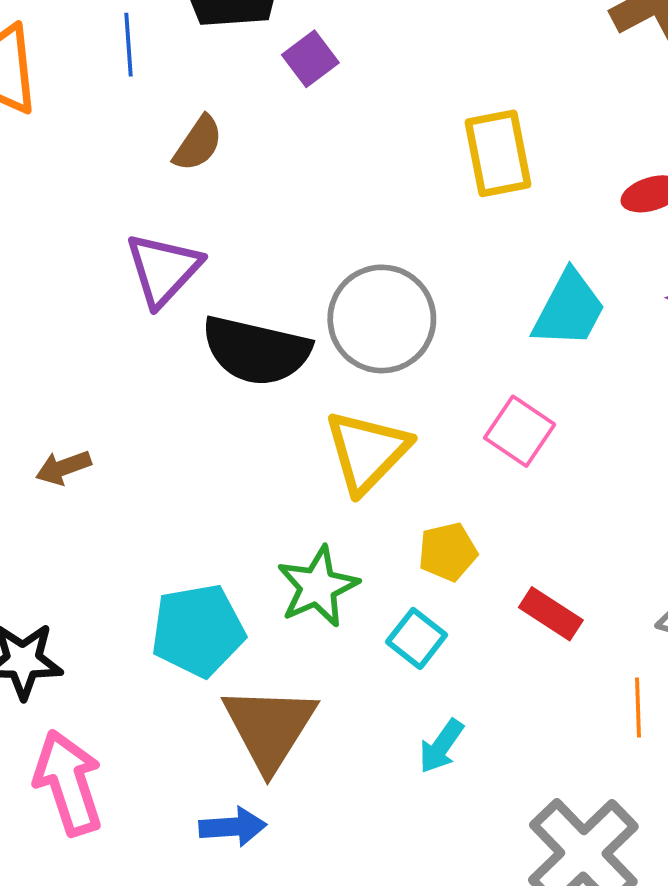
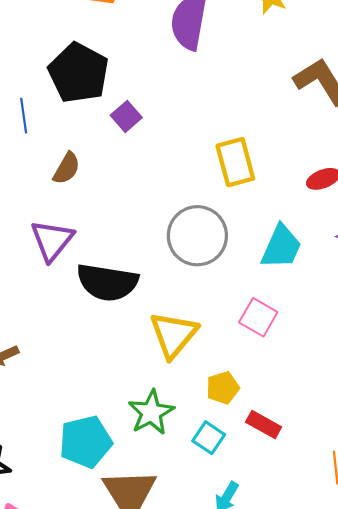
gray circle: (382, 319) -> (197, 236), moved
red rectangle: (551, 614) -> (264, 425), moved

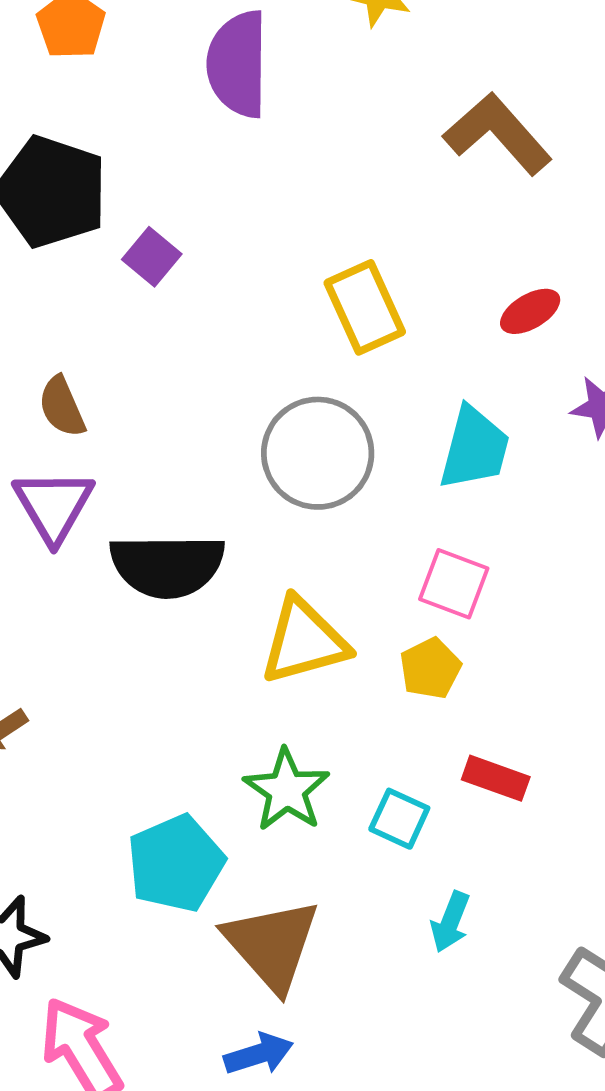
brown semicircle: (67, 168) -> (62, 407), moved, turned 136
yellow triangle: (174, 335) -> (304, 641), turned 44
yellow pentagon: (223, 388) -> (430, 668), moved

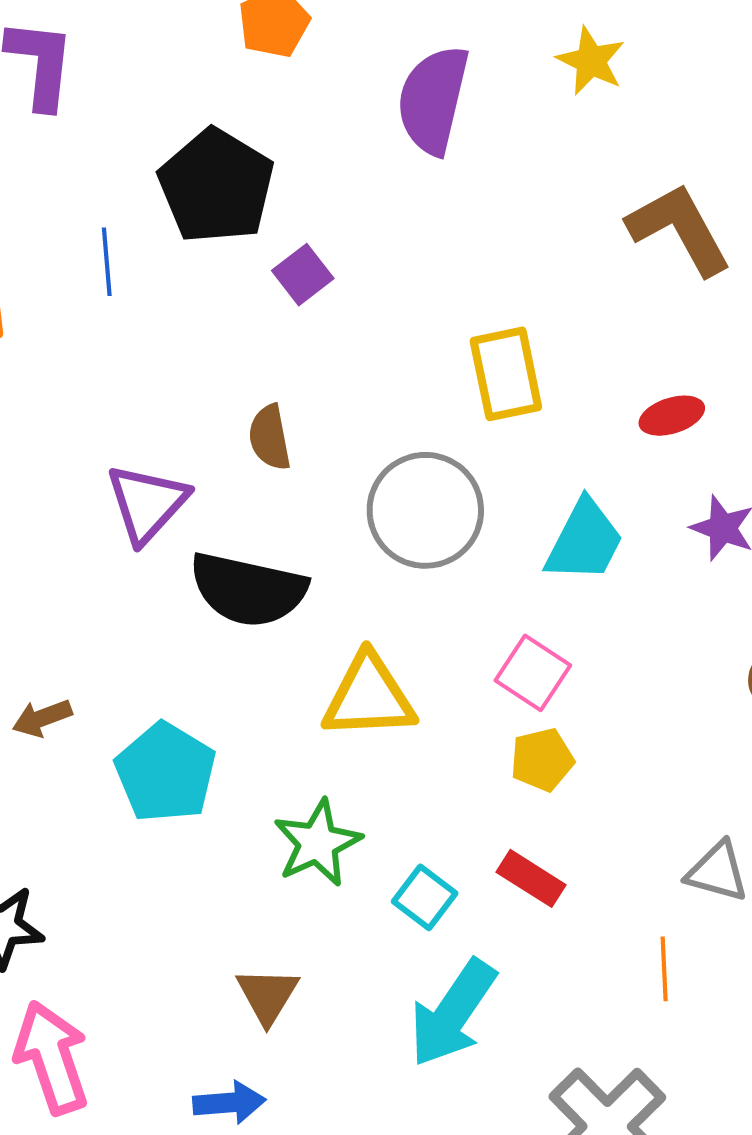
brown semicircle: (62, 407) -> (270, 437), moved
yellow pentagon: (430, 668) -> (542, 760), moved
cyan pentagon: (176, 863) -> (166, 773), moved, turned -30
cyan arrow: (450, 922) -> (453, 1013), size x1.8
brown triangle: (272, 945) -> (267, 995), size x0.6

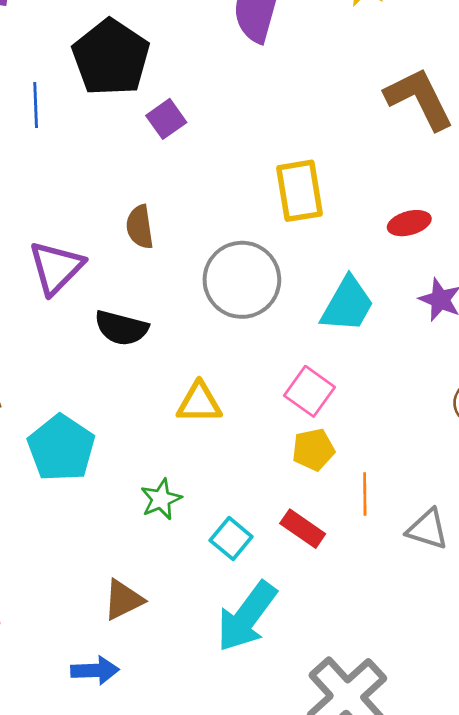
black semicircle: (248, 590) -> (121, 328), size x0.7
yellow triangle: (369, 697) -> (199, 403), size x0.7
green star: (318, 843) -> (161, 499), size x0.7
orange line: (664, 969) -> (365, 494), moved
brown triangle: (267, 995) -> (123, 600), turned 30

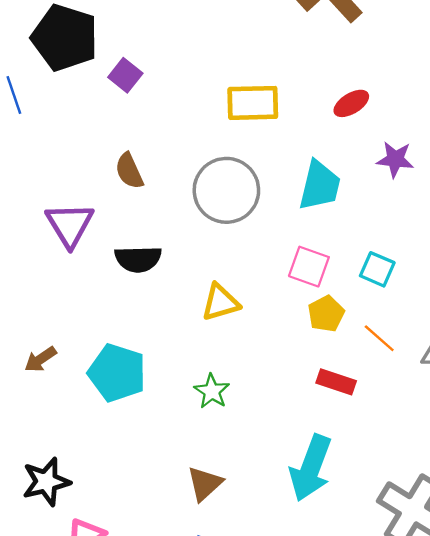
yellow rectangle: (299, 191) -> (253, 103), turned -66
orange line: (365, 494) -> (379, 338), turned -32
cyan square: (231, 539) -> (377, 269), moved

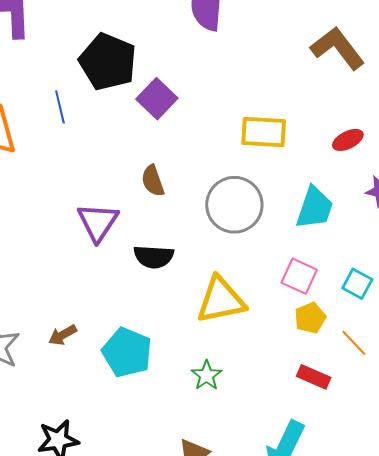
purple square: (125, 75) -> (157, 99), size x1.4
yellow triangle: (220, 302) -> (221, 300), size x1.5

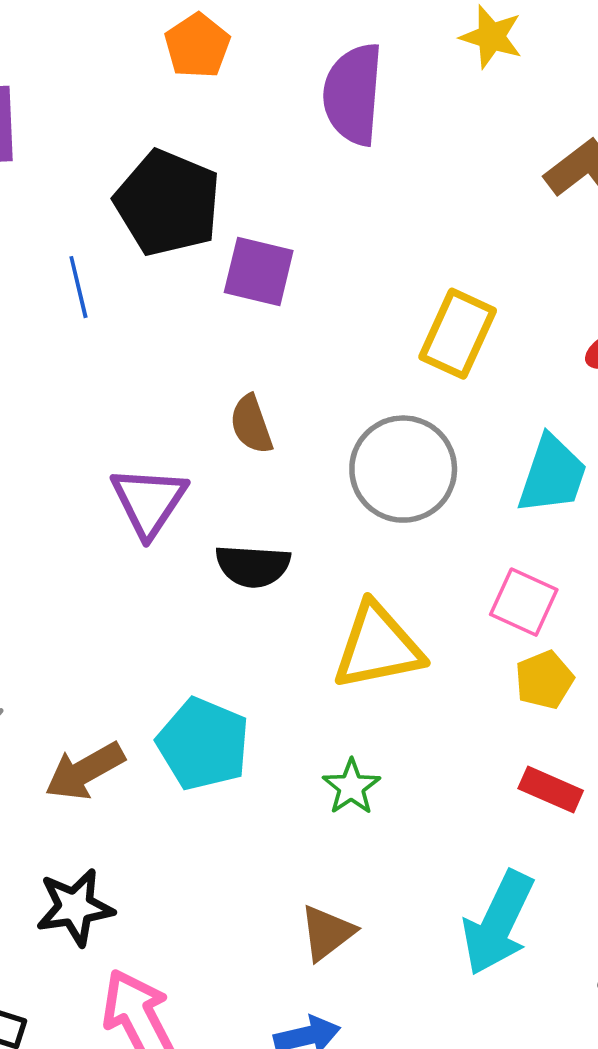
purple square: (157, 99) -> (259, 271), turned -30
yellow rectangle: (264, 132) -> (458, 334), turned -69
brown arrow: (63, 335) -> (85, 771), moved, size x1.5

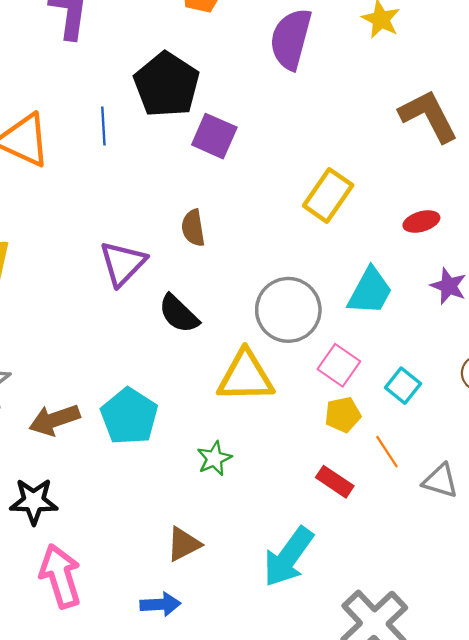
gray circle: (403, 469) -> (288, 310), moved
black semicircle: (253, 566) -> (179, 314), turned 30

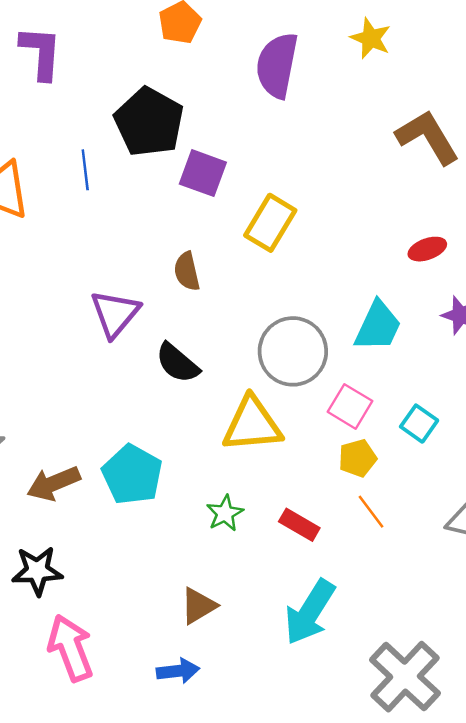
yellow rectangle: (328, 195) -> (270, 223), moved
orange line: (387, 452) -> (371, 512), moved
red rectangle: (335, 482) -> (299, 525), moved

